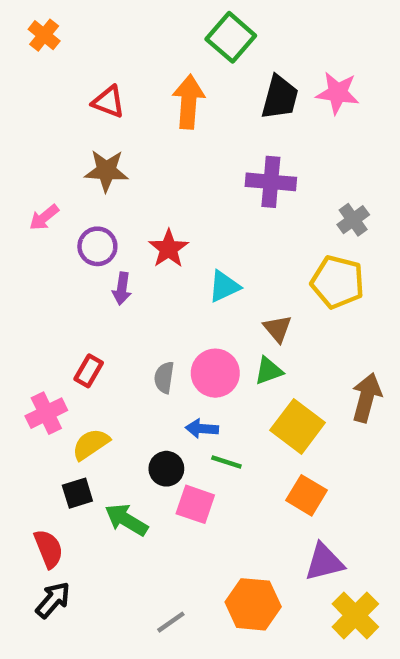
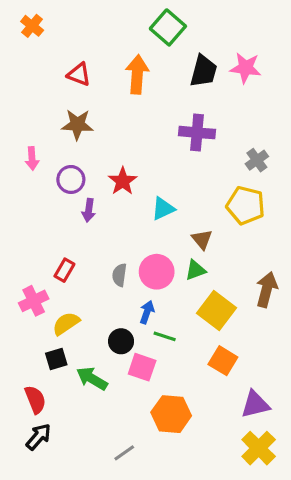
pink arrow: (44, 217) -> (32, 158), turned -55
blue arrow: (202, 429) -> (147, 312), turned 105
purple triangle: (324, 562) -> (255, 404), moved
orange hexagon: (253, 604) -> (171, 414), moved

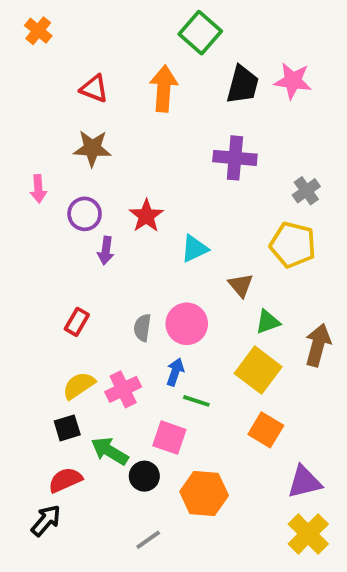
green triangle: (195, 270) -> (268, 322), moved
pink cross: (34, 301) -> (123, 389), moved
black circle: (121, 341) -> (144, 476), moved
red semicircle: (35, 400) -> (65, 480), moved, turned -92

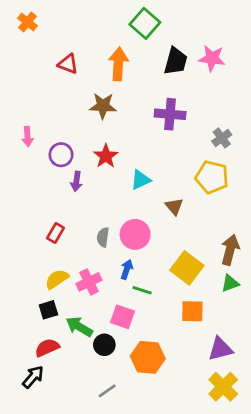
brown star: (92, 148) -> (103, 106), moved
green triangle: (268, 322) -> (230, 283), moved
orange square: (266, 430) -> (192, 311), turned -30

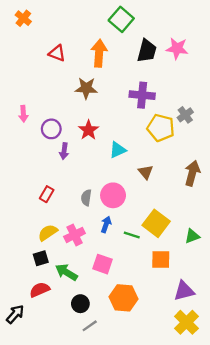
yellow pentagon: (212, 177) -> (161, 128), moved
brown arrow: (230, 250) -> (192, 173), moved
green line: (142, 290) -> (132, 235), moved
black circle: (104, 345) -> (80, 304), moved
black arrow: (33, 377) -> (15, 314), moved

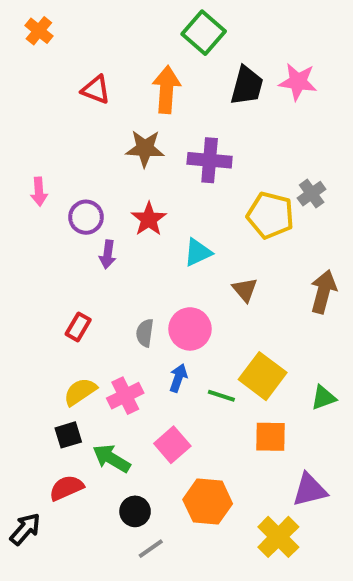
purple cross: (142, 95) -> (210, 160), moved
pink square: (103, 264) -> (172, 445), turned 30
yellow cross: (186, 322) -> (278, 537), moved

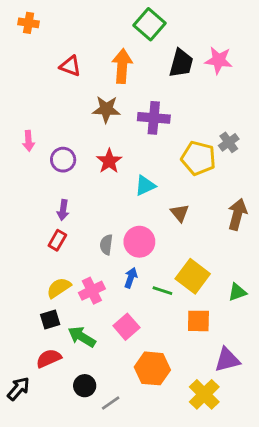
orange cross: (39, 31) -> (29, 23), turned -30
purple arrow: (108, 254) -> (63, 210), moved
black circle: (135, 511) -> (85, 386), moved

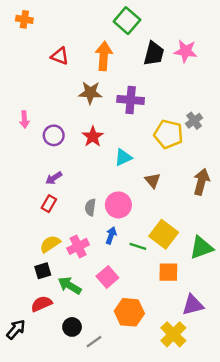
purple arrow: (63, 210) -> (54, 178), turned 49
green triangle: (237, 292) -> (201, 248), size x1.5

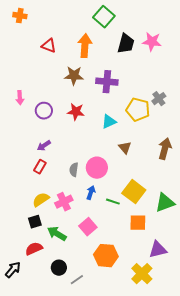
red star: (93, 137) -> (76, 112), turned -30
cyan triangle: (123, 157) -> (109, 122), moved

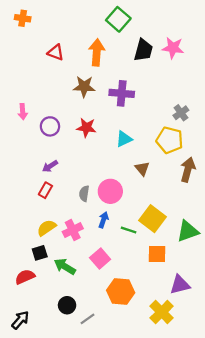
yellow pentagon: (138, 110) -> (170, 140), moved
red semicircle: (34, 249) -> (25, 277), moved
black arrow: (13, 270) -> (20, 320), moved

